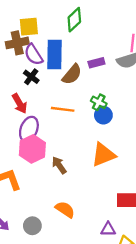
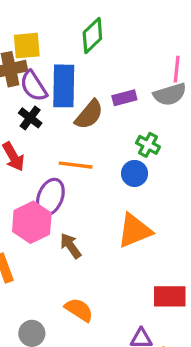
green cross: (99, 102) -> (148, 145), moved
purple ellipse: (29, 129) -> (50, 197), moved

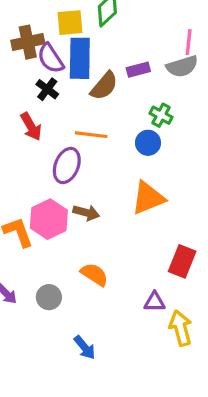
yellow square: (27, 46) -> (70, 23), moved
pink hexagon: (32, 222) -> (49, 219), moved
brown arrow: (71, 246) -> (86, 213), turned 140
red rectangle: (170, 296) -> (182, 261), turned -68

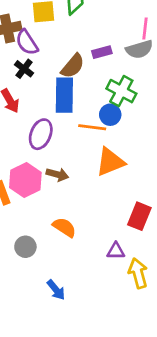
blue rectangle: (80, 58) -> (64, 95), moved
green cross: (161, 115) -> (121, 91), size x1.5
orange line: (91, 135) -> (92, 127), moved

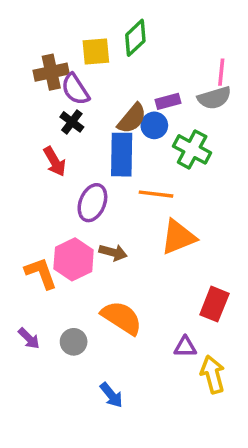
blue circle: (110, 115) -> (154, 125), moved
orange semicircle: (64, 227) -> (122, 318), size x1.4

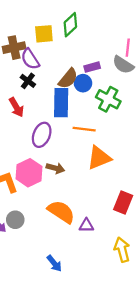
gray semicircle: (214, 98) -> (123, 65), turned 50
gray circle: (74, 342) -> (15, 220), moved
purple triangle: (185, 347) -> (86, 225), moved

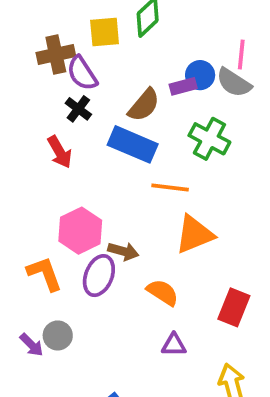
blue circle: (83, 83) -> (200, 75), moved
blue rectangle: (61, 103) -> (133, 144), turned -68
purple ellipse: (42, 135) -> (99, 276), moved
pink hexagon: (29, 173) -> (80, 231), moved
orange semicircle: (61, 212) -> (163, 292), moved, size x0.7

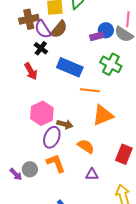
brown semicircle: (144, 105) -> (59, 29), moved
orange L-shape: (45, 274) -> (56, 163), moved

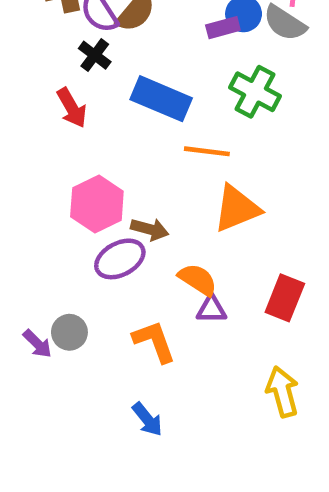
purple ellipse: (52, 137) -> (120, 259), turned 40
orange L-shape: (56, 163) -> (154, 341), moved
purple triangle: (92, 174) -> (211, 309), moved

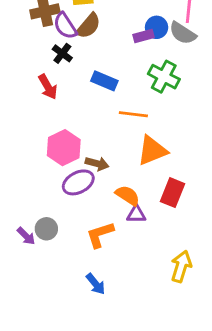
blue rectangle: (161, 99) -> (104, 81), size x0.7
red rectangle: (285, 298) -> (172, 193), moved
orange L-shape: (154, 341) -> (100, 235), turned -88
yellow arrow: (282, 392) -> (181, 266), turned 32

